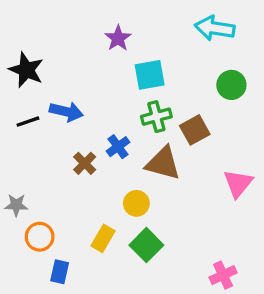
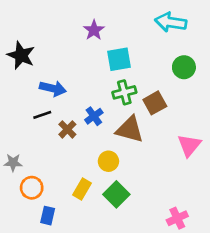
black line: (28, 122) -> (42, 115), moved

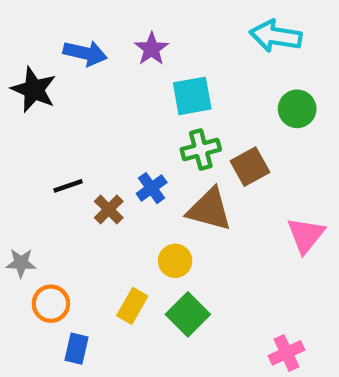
blue arrow: (53, 88) -> (85, 53), moved

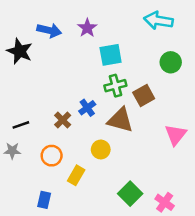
black line: (68, 186) -> (21, 125), moved
orange circle: (51, 304) -> (52, 156), moved
green square: (188, 314) -> (130, 194), moved
pink cross: (286, 353) -> (165, 202), turned -30

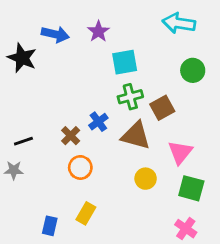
pink triangle: (176, 135) -> (180, 152), moved
yellow circle: (101, 149) -> (146, 179), moved
orange circle: (52, 156) -> (80, 167), moved
yellow rectangle: (76, 175) -> (86, 213), moved
green square: (130, 194) -> (191, 188), moved, turned -30

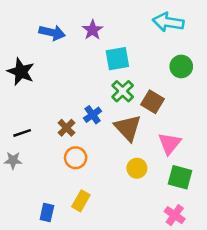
black star: (22, 58) -> (21, 72), moved
green cross: (130, 97) -> (123, 91), turned -30
brown square: (162, 108) -> (153, 102), turned -30
brown triangle: (136, 136) -> (128, 128), turned 32

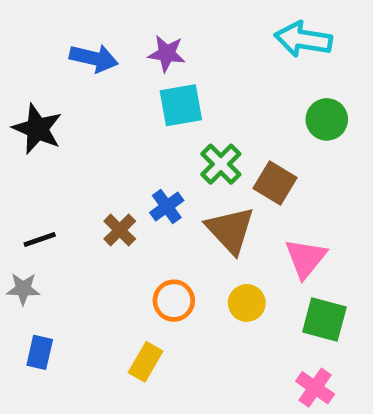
purple star: (93, 30) -> (167, 54), turned -30
cyan square: (117, 59) -> (181, 105), moved
orange circle: (76, 158) -> (174, 301), moved
blue rectangle: (47, 213) -> (40, 352), moved

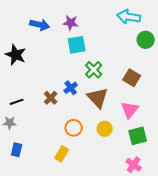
green circle: (327, 119) -> (146, 40), moved
brown square: (275, 183) -> (132, 78), moved
green square: (324, 319) -> (138, 136), turned -30

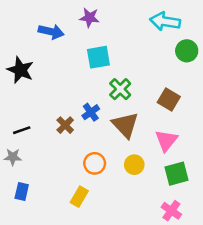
purple star: (71, 23) -> (89, 18), moved

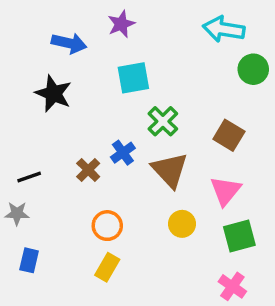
purple star: (89, 18) -> (121, 24), turned -30
black star: (20, 70) -> (53, 94), moved
orange circle: (95, 163) -> (107, 226), moved

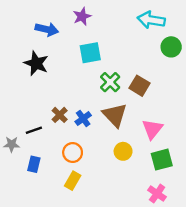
brown square: (229, 135) -> (139, 86), moved
blue cross: (123, 153) -> (83, 118), moved
black line: (29, 177) -> (34, 130), moved
blue rectangle: (29, 260) -> (34, 164), moved

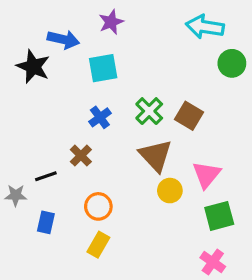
cyan square: (90, 53) -> (103, 68), moved
black star: (36, 63) -> (33, 67), moved
blue cross: (83, 118) -> (100, 117), moved
yellow circle: (123, 151) -> (170, 191), moved

